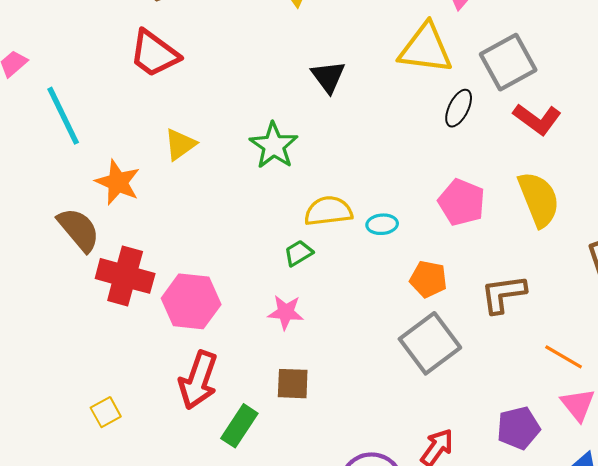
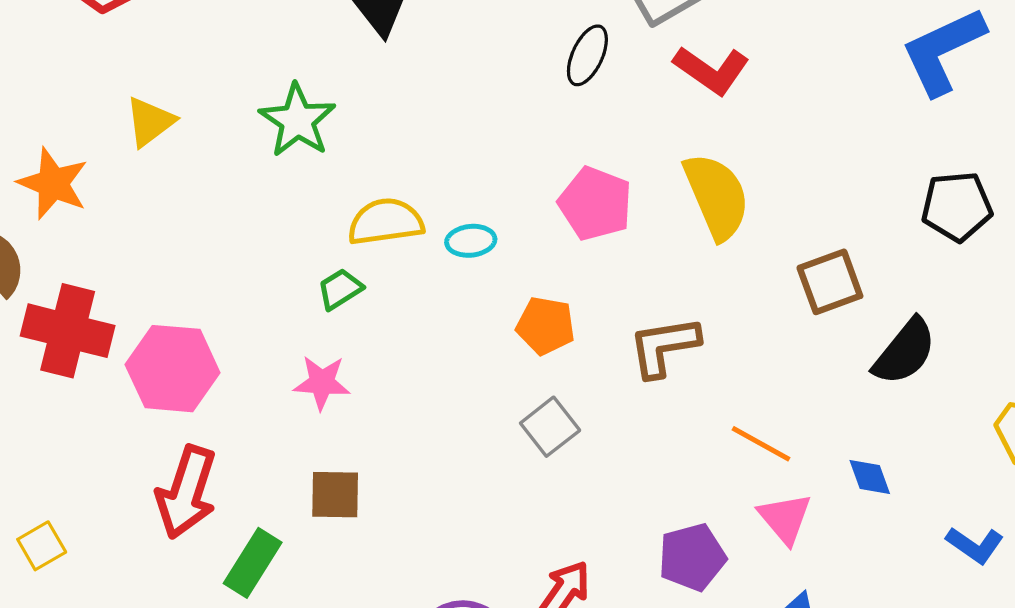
gray square: (430, 343) -> (550, 427), size x0.6

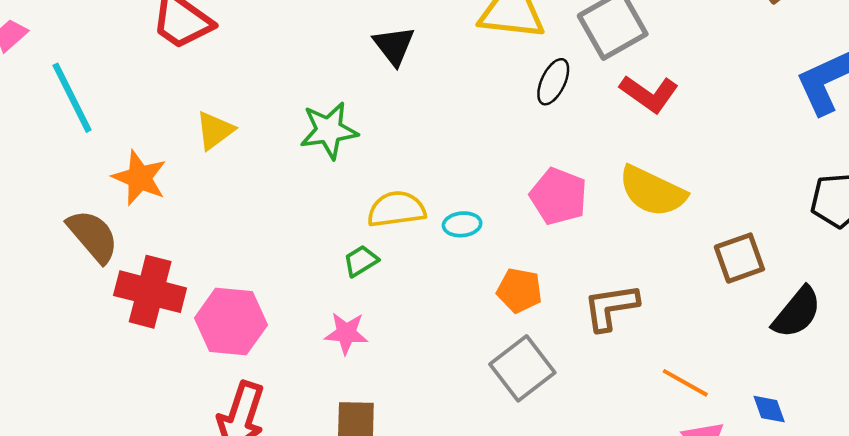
green star: (297, 120) -> (329, 130), turned 30
yellow semicircle: (717, 196) -> (652, 191), turned 138
gray square: (550, 427) -> (522, 368), size x1.4

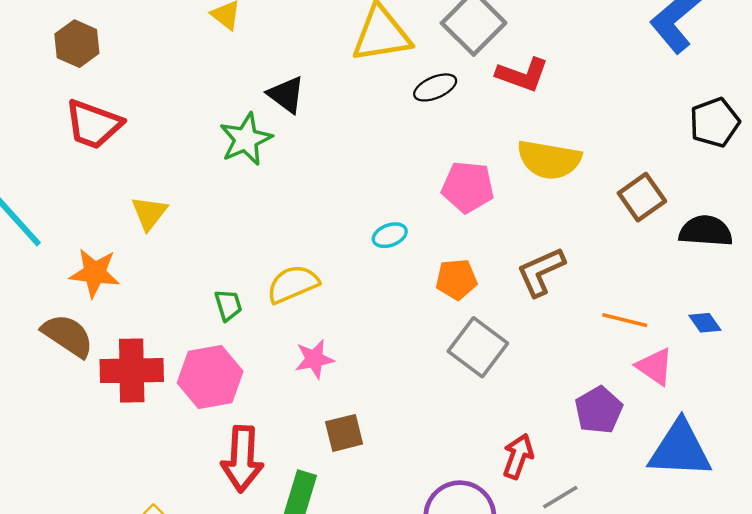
black ellipse: (553, 82) -> (435, 87), turned 57
green star: (329, 130) -> (246, 139), moved
yellow semicircle: (396, 209) -> (293, 284), moved
green trapezoid: (361, 261) -> (228, 305), moved, turned 120
black semicircle: (797, 312) -> (706, 231), turned -110

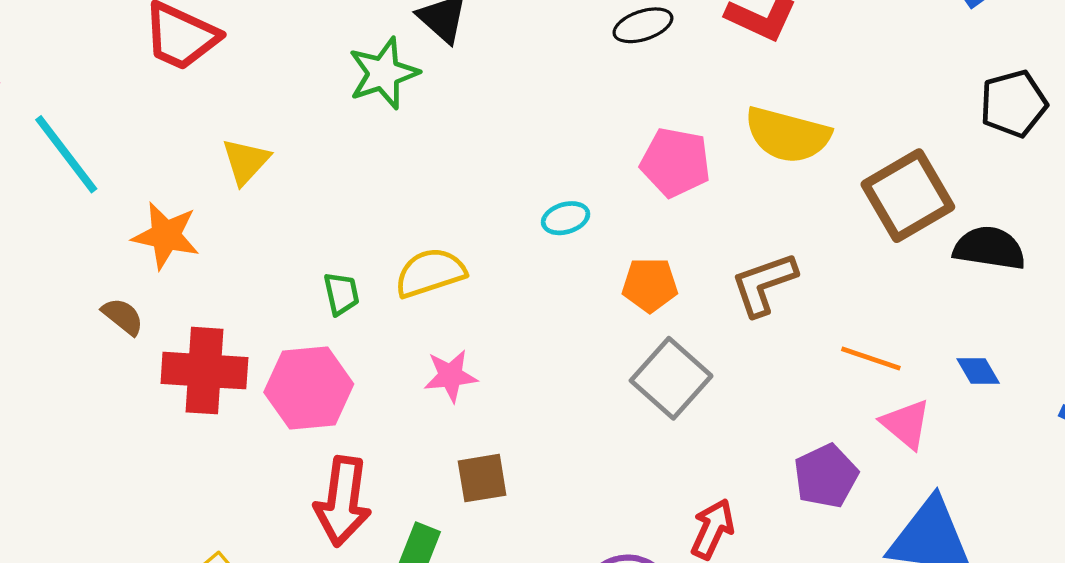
brown square: (642, 197) -> (908, 196), size x1.4
brown semicircle: (68, 336) -> (123, 316), size x0.6

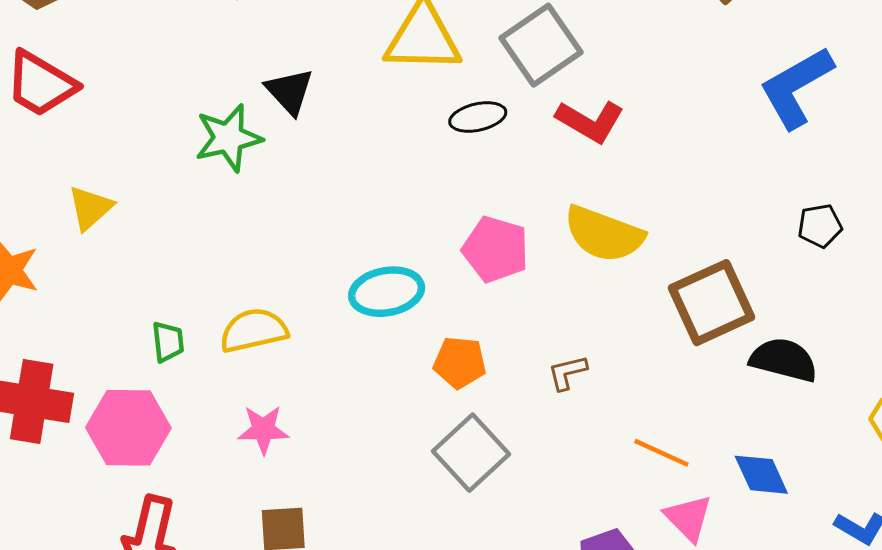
black pentagon: (1013, 104) -> (820, 226), size x0.7
cyan ellipse: (566, 218) -> (387, 292), size x1.6
brown L-shape: (764, 284) -> (567, 373), size x0.6
blue diamond: (978, 371) -> (761, 475), size x1.4

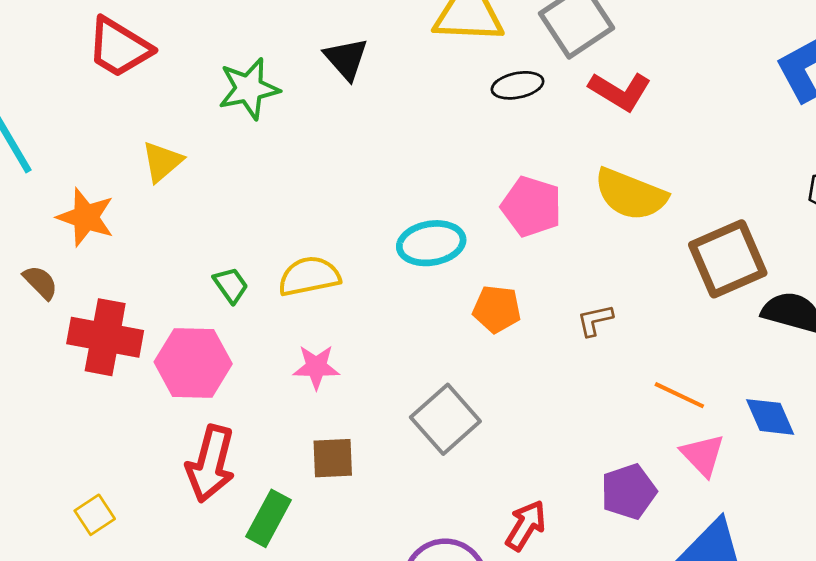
green star: (228, 138) -> (249, 89), moved
green trapezoid: (168, 342) -> (231, 285), turned -30
gray square: (471, 453) -> (445, 419), moved

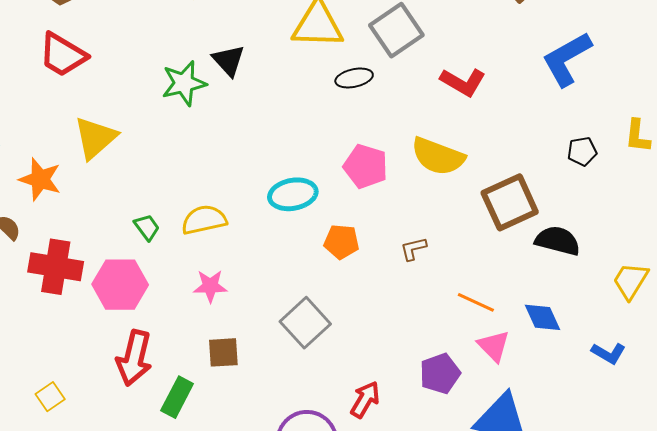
green star: (249, 89) -> (184, 83), moved
red L-shape: (620, 91) -> (463, 82), moved
yellow triangle: (162, 162) -> (95, 138), size x1.4

